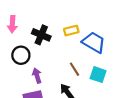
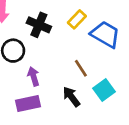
yellow rectangle: (71, 31) -> (77, 19), turned -32
cyan square: (98, 75) -> (104, 90), moved, turned 35

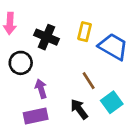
yellow rectangle: (77, 19) -> (85, 32), turned -30

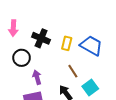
yellow rectangle: (85, 32) -> (67, 43), moved

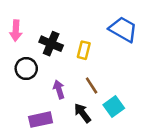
blue trapezoid: (91, 45) -> (123, 29), moved
purple arrow: (37, 77) -> (59, 89), moved

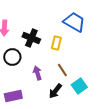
blue trapezoid: (123, 29) -> (74, 22), moved
black arrow: (82, 113) -> (55, 91), turned -105
purple rectangle: (41, 120) -> (13, 96), moved

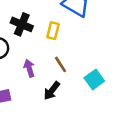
cyan square: (79, 86) -> (94, 79), moved

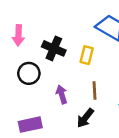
brown line: (61, 64) -> (94, 90), turned 30

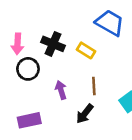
pink arrow: (18, 35) -> (17, 44), moved
yellow rectangle: (87, 55) -> (86, 50), turned -72

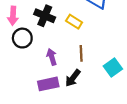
purple rectangle: (29, 120) -> (48, 84), moved

